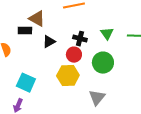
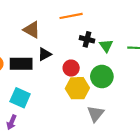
black rectangle: (25, 31) -> (21, 64), moved, size x1.5
black cross: (80, 39) -> (87, 39), moved
yellow hexagon: (68, 76) -> (77, 88), moved

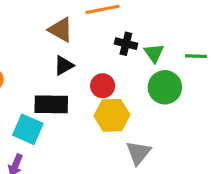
brown triangle: (32, 30) -> (61, 30), moved
black rectangle: (21, 64) -> (51, 104), moved
green circle: (102, 77) -> (165, 87), moved

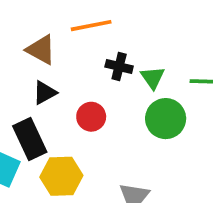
black rectangle: (51, 104) -> (30, 139), turned 64
yellow hexagon: (112, 115) -> (61, 176), moved

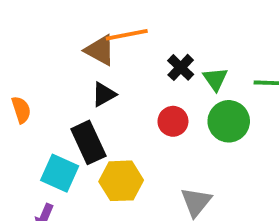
orange line: (91, 26) -> (127, 35), moved
black cross: (119, 66) -> (181, 67), turned 30
red circle: (91, 117) -> (173, 121), moved

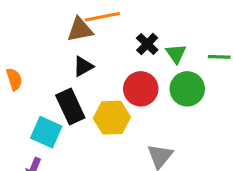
brown triangle: (100, 50) -> (80, 30), turned -40
red circle: (173, 121) -> (141, 89), size x1.4
yellow hexagon: (121, 181) -> (112, 118), moved

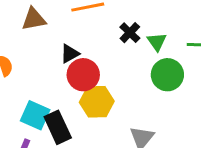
brown triangle: (80, 30) -> (34, 19), moved
red circle: (141, 89) -> (83, 75), moved
black rectangle: (70, 106) -> (58, 127), moved

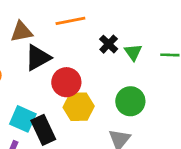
black triangle: (70, 54) -> (38, 58), moved, size x1.5
green circle: (167, 75) -> (130, 101), moved

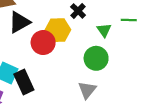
green triangle: (133, 52) -> (104, 30), moved
yellow hexagon: (79, 107) -> (58, 30), moved

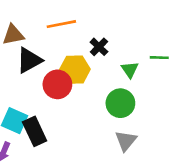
gray triangle: (87, 90) -> (126, 141), moved

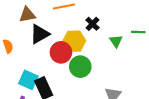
green circle: (120, 103) -> (80, 67), moved

